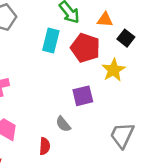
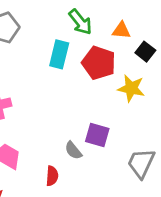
yellow star: (114, 70) -> (131, 88), turned -30
purple square: (83, 96) -> (97, 135), moved, turned 30

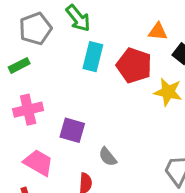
green arrow: (80, 22) -> (78, 18), moved
purple square: (97, 135) -> (72, 130), moved

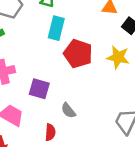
red pentagon: (134, 65) -> (78, 54), moved

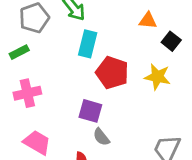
purple square: (39, 89) -> (90, 111), moved

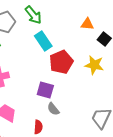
cyan rectangle: (88, 44) -> (43, 41), turned -48
red pentagon: (112, 73) -> (61, 62), turned 30

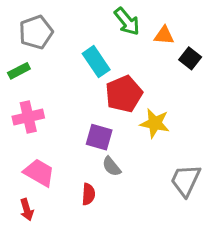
green arrow: (33, 15) -> (127, 21), moved
yellow star: (94, 65) -> (155, 123), moved

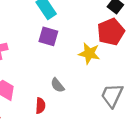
red pentagon: (124, 94) -> (111, 32), moved
purple square: (99, 137) -> (48, 36), moved

